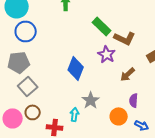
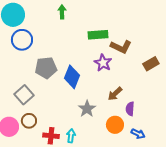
green rectangle: (102, 26) -> (98, 35), turned -48
gray pentagon: (19, 62) -> (46, 68), moved
brown arrow: (128, 74) -> (115, 94), moved
cyan arrow: (75, 114) -> (71, 136), moved

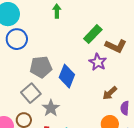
green rectangle: (98, 35) -> (93, 34), turned -42
gray square: (24, 95) -> (31, 93), moved
gray star: (87, 109) -> (51, 108), moved

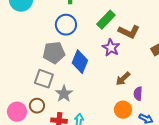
blue circle: (17, 39) -> (66, 25), moved
gray square: (31, 93) -> (44, 79), turned -30

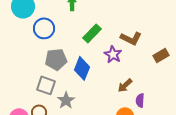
green rectangle: (106, 20) -> (92, 33), moved
blue circle: (66, 25) -> (44, 28), moved

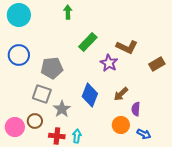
blue circle: (44, 28) -> (19, 55), moved
blue diamond: (82, 68) -> (90, 95), moved

